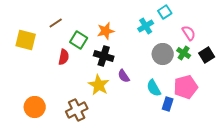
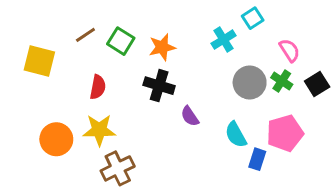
green square: (79, 40) -> (121, 41), moved
yellow star: (99, 85) -> (99, 130), moved, turned -30
orange circle: (35, 107) -> (56, 139), moved

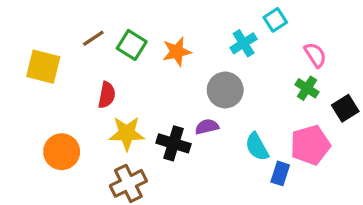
gray circle: (250, 82) -> (225, 90), moved
black square: (317, 84) -> (345, 108), moved
black cross: (159, 86) -> (173, 143), moved
purple semicircle: (190, 116) -> (207, 127), turned 110
yellow star: (99, 130) -> (127, 133), moved

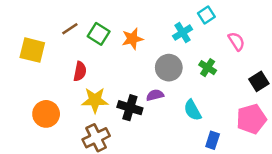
green cross: (307, 88) -> (208, 68), moved
pink pentagon: (310, 145) -> (251, 119), moved
blue rectangle: (280, 173) -> (213, 140), moved

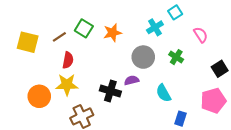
brown line: (70, 29) -> (59, 37), moved
yellow star: (95, 100) -> (67, 85), moved

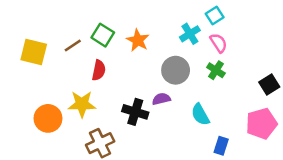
orange star: (112, 33) -> (138, 40), turned -30
pink semicircle: (201, 35) -> (219, 43), moved
red semicircle: (68, 60) -> (99, 70), moved

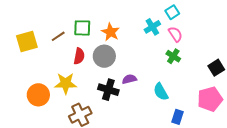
green square: (103, 35) -> (82, 28), turned -30
yellow square: (34, 52) -> (27, 42), turned -30
gray circle: (176, 70) -> (104, 56), moved

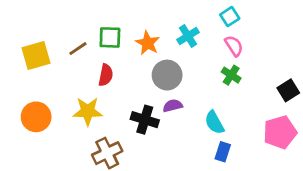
cyan cross: (152, 27) -> (188, 36), moved
gray circle: (104, 56) -> (167, 75), moved
orange circle: (38, 95) -> (36, 117), moved
blue rectangle: (177, 117) -> (223, 152), moved

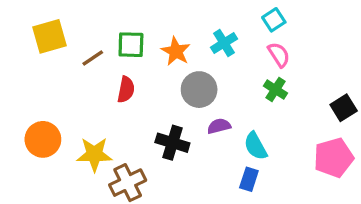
yellow square: (36, 56) -> (50, 36), moved
purple semicircle: (173, 106) -> (219, 126), moved
yellow star: (88, 111) -> (94, 154), moved
blue rectangle: (223, 152) -> (249, 179), moved

